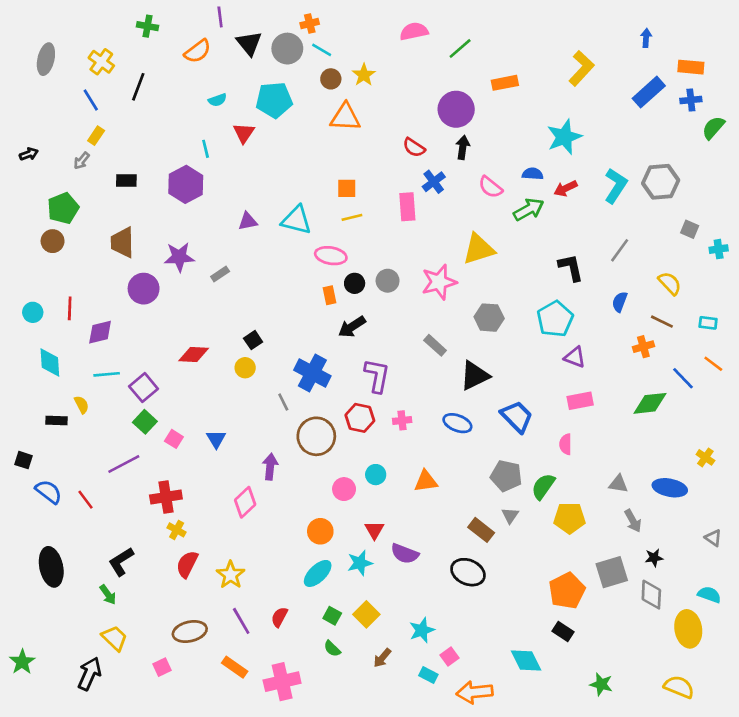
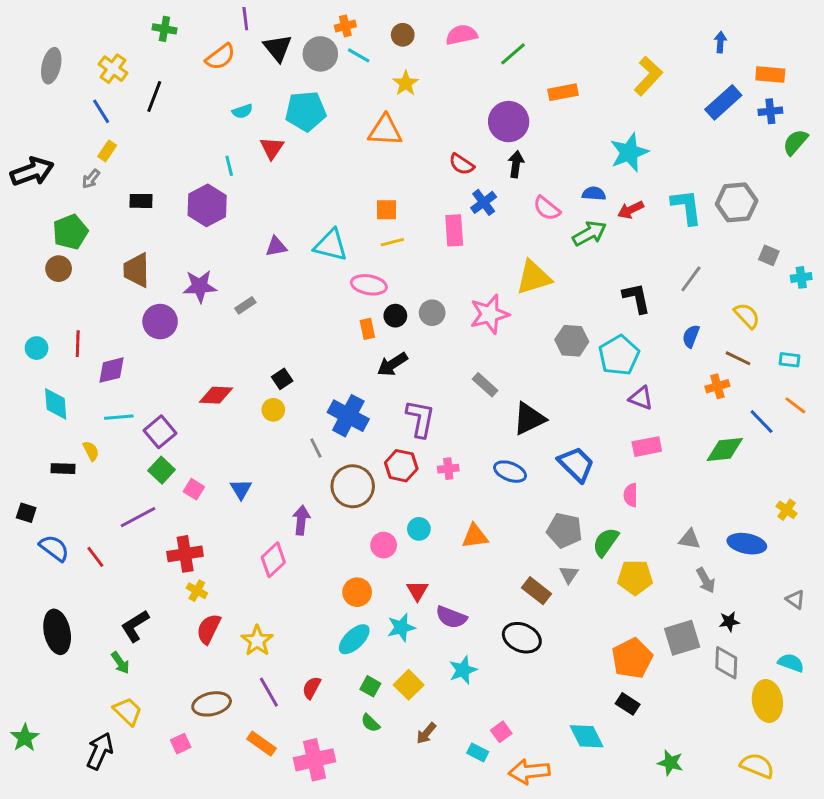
brown circle: (331, 79) -> (403, 35), moved
black arrow: (29, 154) -> (32, 172), size x2.0
cyan L-shape: (616, 186) -> (687, 207), turned -40
gray hexagon: (489, 318) -> (572, 341), moved
cyan star: (422, 630) -> (463, 670), moved

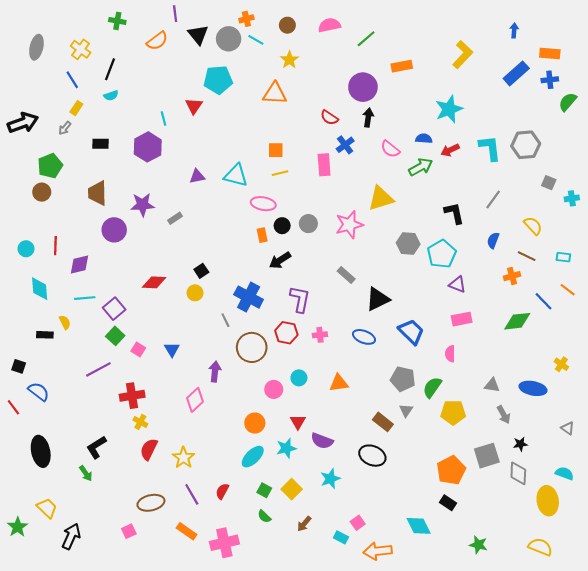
cyan semicircle: (242, 111) -> (111, 96), moved
red line: (95, 557) -> (13, 407), moved
yellow trapezoid: (128, 711) -> (47, 508), moved

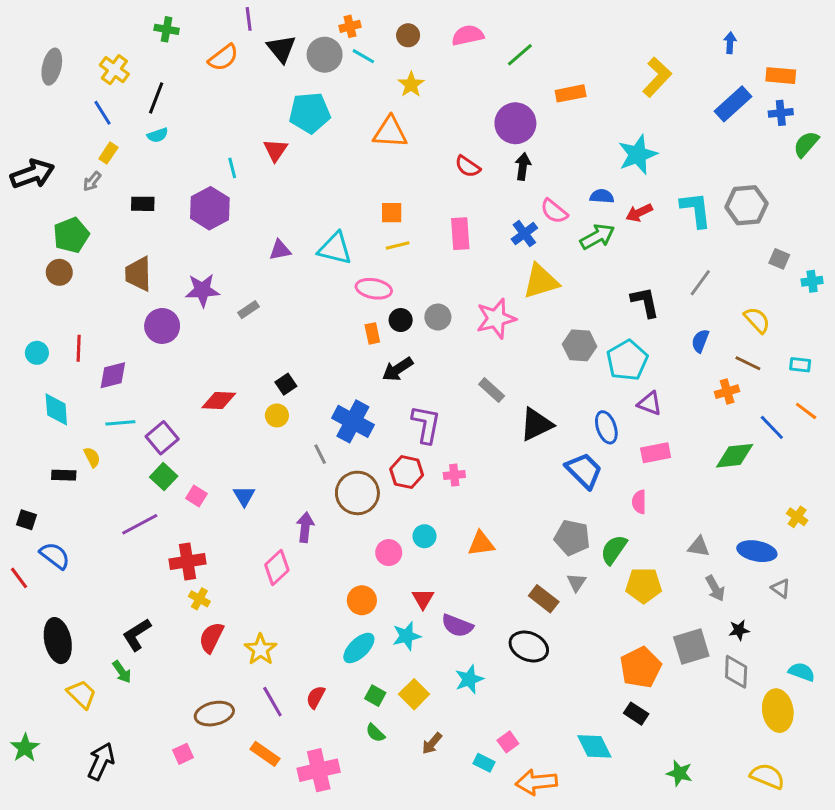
blue cross: (345, 145) -> (524, 234), moved
blue ellipse: (364, 337) -> (606, 427), moved, turned 50
gray triangle: (568, 428) -> (781, 588), moved
yellow trapezoid: (47, 508) -> (82, 694), moved

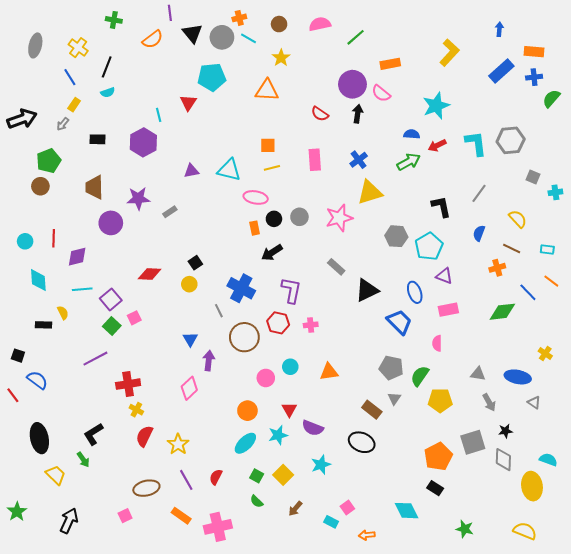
pink semicircle: (554, 211) -> (381, 93), moved
pink square: (196, 496) -> (134, 318), moved, turned 32
blue triangle: (244, 496) -> (190, 339), moved
orange arrow: (536, 782) -> (367, 535), size x0.6

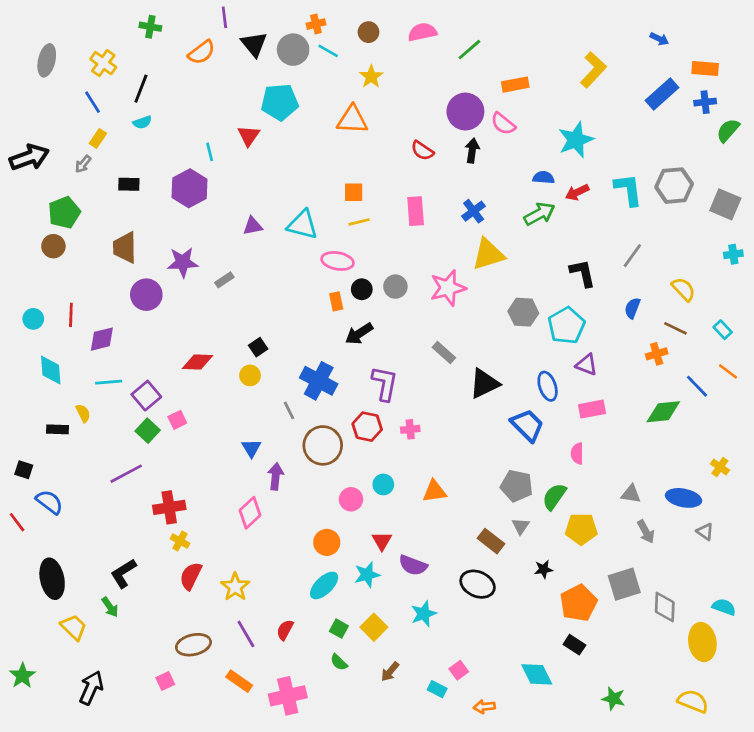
blue arrow: (499, 29) -> (659, 39), turned 112
gray square: (533, 177) -> (725, 204), moved, size x1.6
cyan rectangle: (547, 249) -> (723, 330), turned 40
black star: (505, 431) -> (544, 569), moved

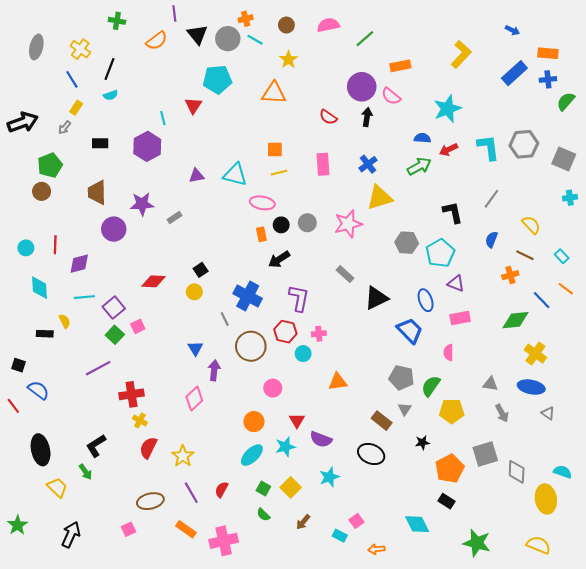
yellow cross: (720, 467) -> (535, 354), moved, size x1.5
cyan circle: (383, 484) -> (303, 354), moved
green star: (614, 699) -> (477, 543), size x1.5

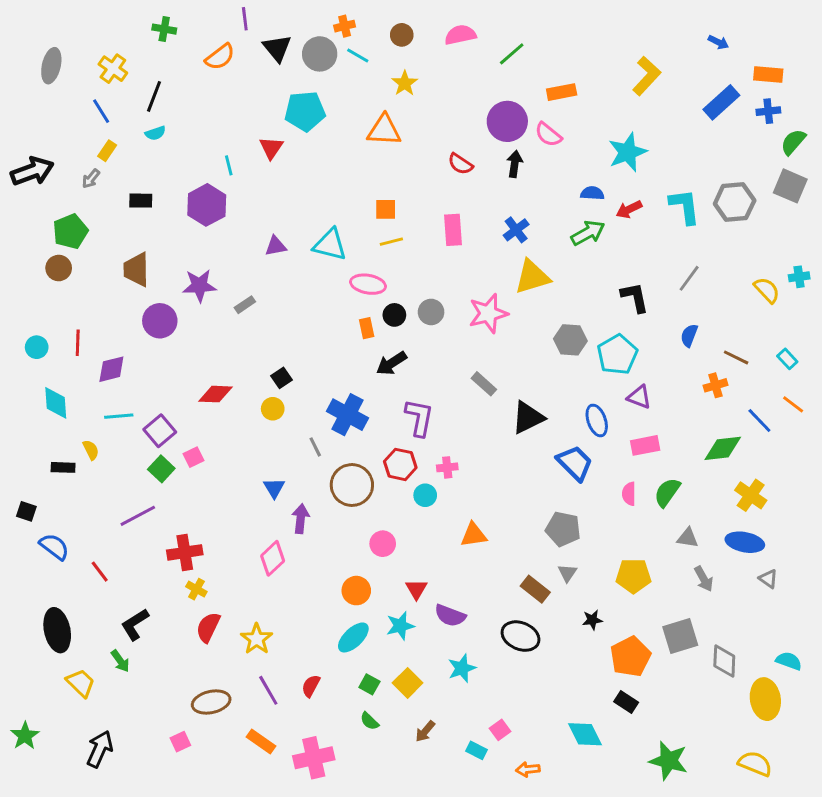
gray square: (564, 159) -> (790, 186), moved
yellow semicircle: (531, 225) -> (767, 290), moved
green semicircle: (431, 386) -> (667, 492), moved
red line: (13, 406) -> (100, 572), moved

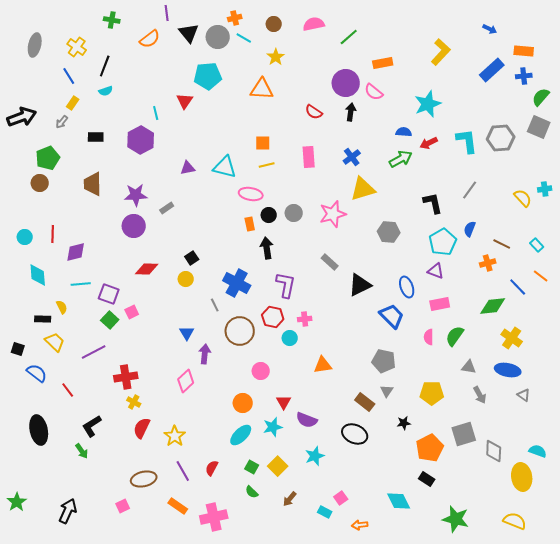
purple circle: (160, 321) -> (134, 226), moved
cyan pentagon: (617, 355) -> (443, 242), moved
black arrow: (391, 363) -> (267, 248), turned 115
purple square: (160, 431) -> (109, 294), turned -30
yellow trapezoid: (81, 683) -> (55, 342), moved

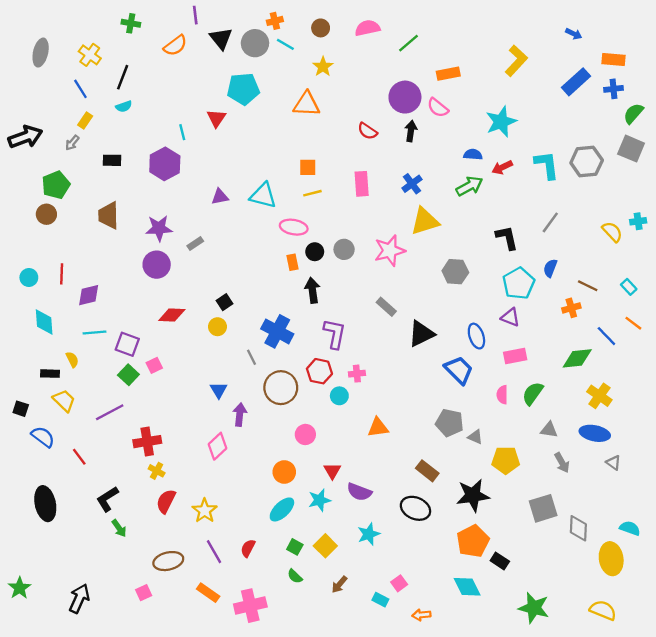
gray triangle: (387, 391) -> (475, 437), moved, turned -40
black star: (404, 423) -> (473, 495), size x2.0
orange pentagon: (430, 448) -> (473, 541), moved
green arrow: (82, 451) -> (119, 528), moved

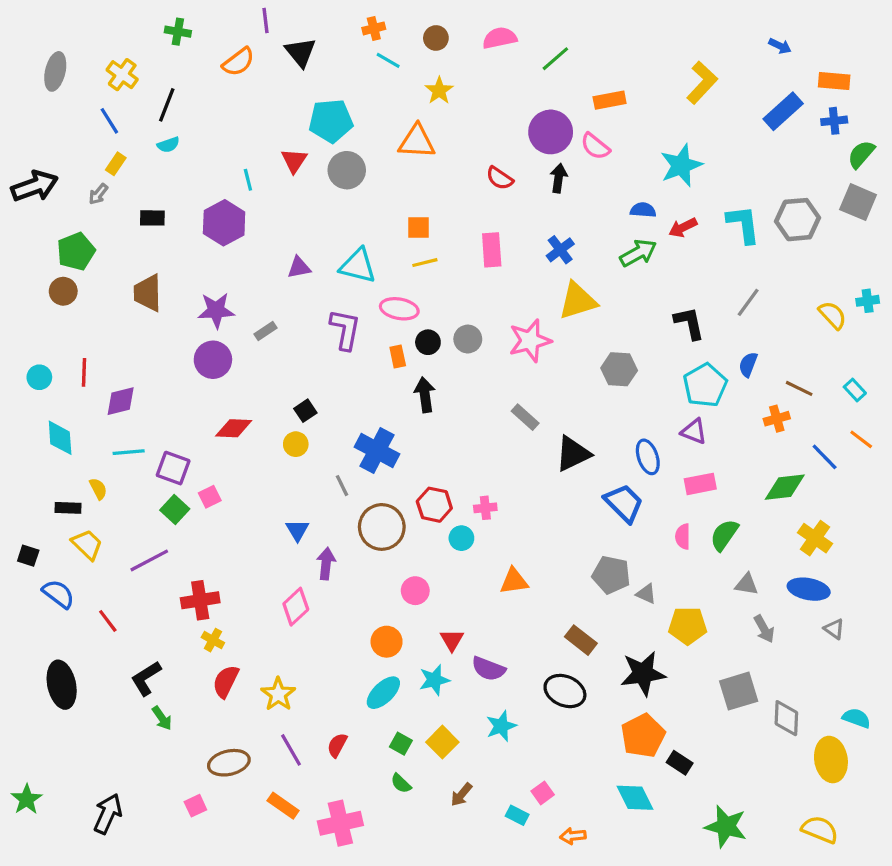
gray circle: (255, 43) -> (347, 170), moved
purple L-shape: (335, 334) -> (345, 329), moved

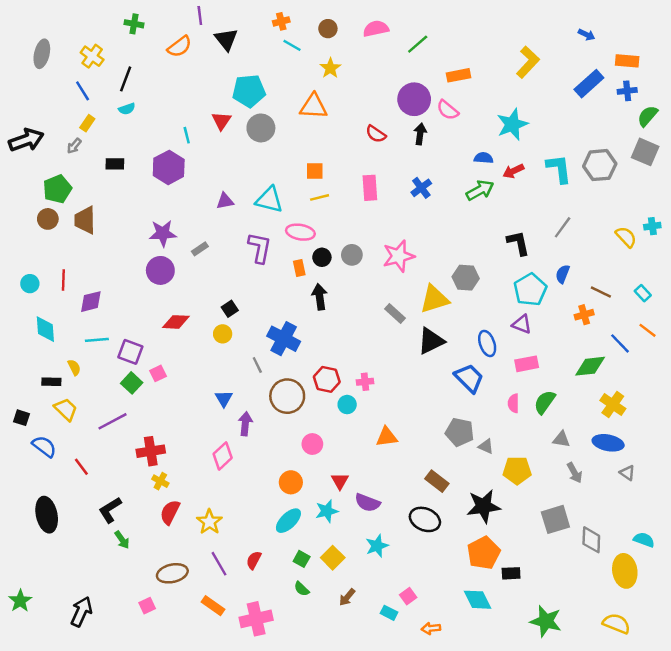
brown trapezoid: (148, 293) -> (85, 220), moved
yellow triangle: (578, 301) -> (434, 299), moved
black rectangle: (680, 763) -> (511, 573), turned -36

